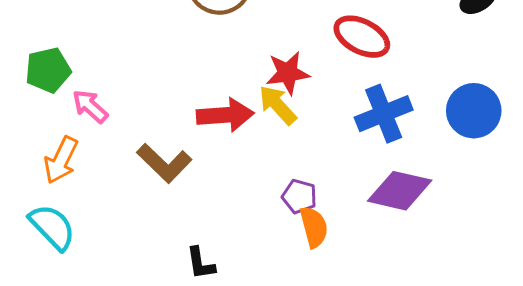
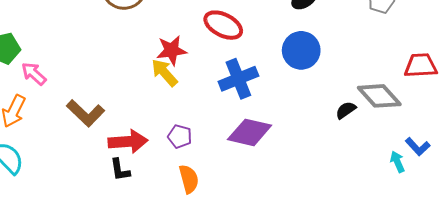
blue circle: (474, 111) -> (301, 50), moved
red arrow: (225, 115) -> (128, 142), moved
orange semicircle: (314, 227) -> (189, 179), moved
black L-shape: (201, 263) -> (120, 170), moved

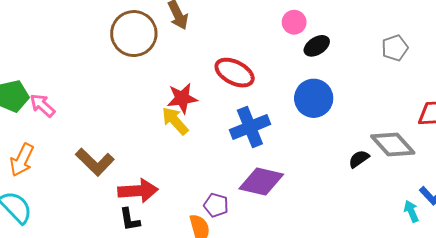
pink arrow: (34, 74) -> (42, 105), moved
purple pentagon: (180, 136) -> (216, 205), moved

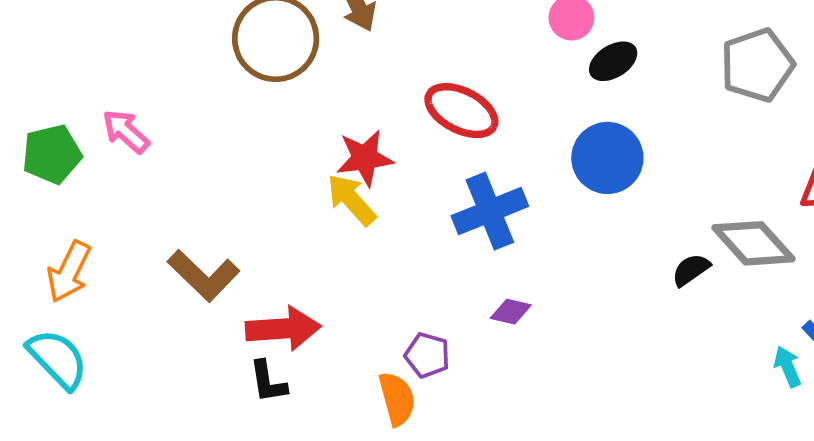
gray pentagon: (395, 48) -> (757, 65), size x1.5
pink arrow: (42, 105) -> (126, 131), moved
purple diamond: (261, 181) -> (511, 312), size x0.5

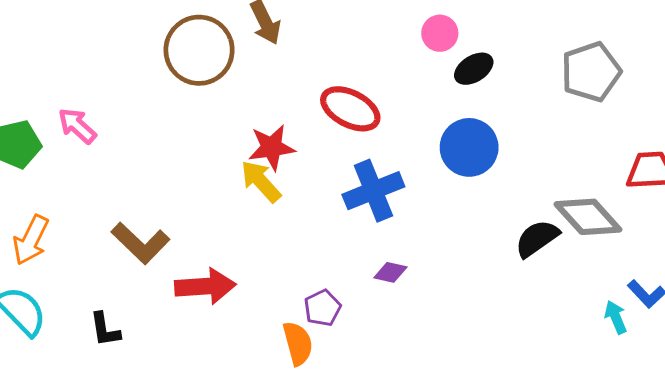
black semicircle: (691, 270) -> (537, 238), size x1.4
purple pentagon: (427, 355) -> (323, 308), turned 30
black L-shape: (268, 382) -> (105, 329), moved

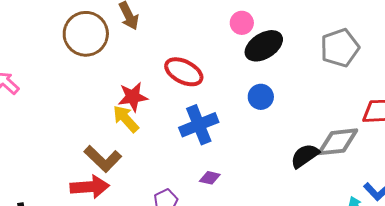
black ellipse: (474, 69) -> (264, 46), size x1.5
blue circle: (469, 147) -> (261, 97), size x0.7
gray diamond: (588, 217) -> (338, 142), turned -54
brown L-shape: (140, 243) -> (103, 159), moved

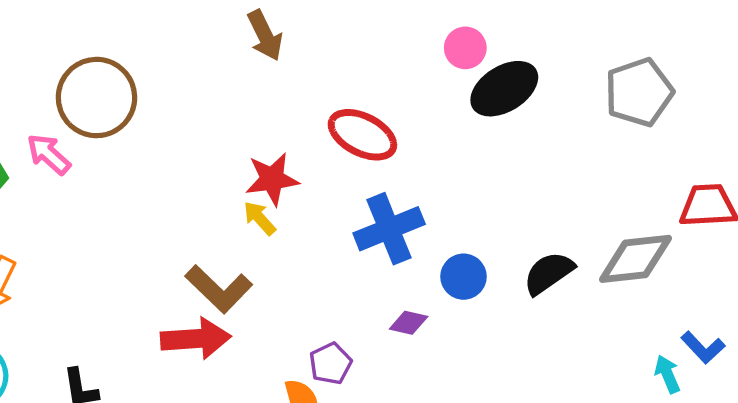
brown circle: (86, 34) -> (96, 98), moved
blue circle: (261, 97) -> (464, 277), moved
yellow arrow: (126, 119) -> (260, 218), size x0.7
black semicircle: (305, 156) -> (549, 273), moved

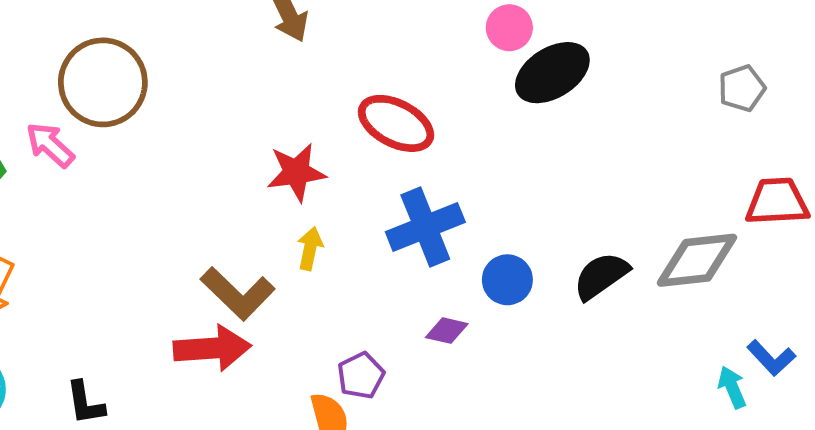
gray pentagon: (639, 92) -> (742, 88), moved, size x0.6
yellow arrow: (260, 218) -> (310, 249), moved, turned 54

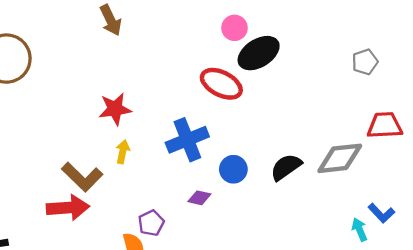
red ellipse: (396, 123) -> (221, 84), moved

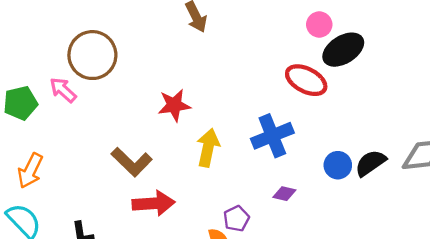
red star: (115, 109) -> (174, 105), moved
yellow arrow: (123, 152) -> (208, 148), size x1.6
blue circle: (233, 169) -> (338, 165), moved
brown L-shape: (82, 177) -> (132, 162), moved

